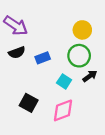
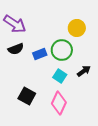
green circle: (79, 56) -> (62, 50), moved
pink diamond: (63, 110) -> (59, 103), turned -45

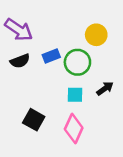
blue rectangle: (40, 54) -> (51, 56), moved
cyan square: (60, 76) -> (75, 95), turned -32

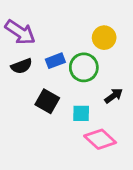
cyan square: (75, 95) -> (81, 113), moved
black square: (34, 120) -> (47, 101), moved
pink diamond: (74, 128) -> (100, 139), moved, turned -72

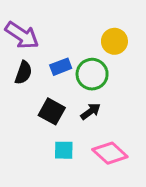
black semicircle: (22, 66) -> (23, 73), turned -50
black arrow: (114, 96) -> (91, 111), moved
cyan square: (81, 113) -> (64, 150), moved

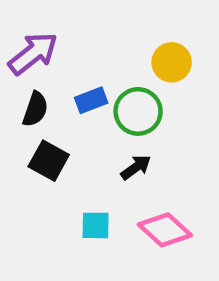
purple arrow: (22, 35) -> (33, 53), turned -72
black square: (52, 111) -> (49, 161), moved

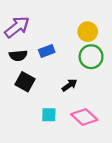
black semicircle: (35, 109) -> (18, 56), turned 66
green circle: (138, 111) -> (91, 57), moved

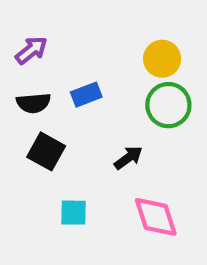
purple arrow: (17, 27) -> (31, 50), size x0.7
cyan square: (49, 115) -> (74, 213), moved
pink diamond: (84, 117) -> (156, 217), turned 30

